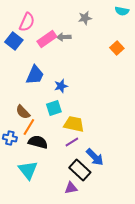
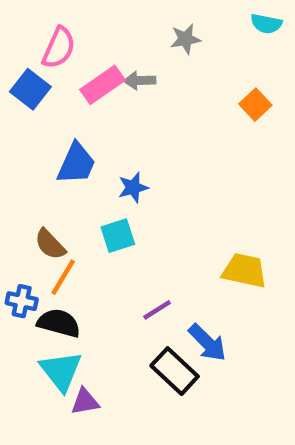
yellow trapezoid: (74, 124) -> (244, 271), moved
black semicircle: (38, 142) -> (59, 323), moved
purple triangle: (71, 188) -> (85, 402), moved

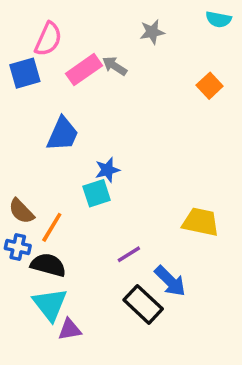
gray arrow: (140, 81) -> (115, 66), turned 35
blue square: (30, 89) -> (25, 73), turned 36
blue star: (133, 188) -> (107, 170), moved
brown semicircle: (50, 244) -> (21, 211), moved

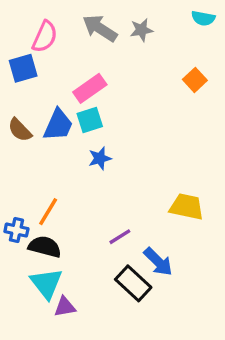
gray arrow: (115, 66) -> (100, 28), moved, size x1.5
pink rectangle: (84, 70) -> (90, 88), moved
cyan square: (97, 193) -> (90, 120), moved
brown semicircle: (21, 211) -> (20, 130), moved

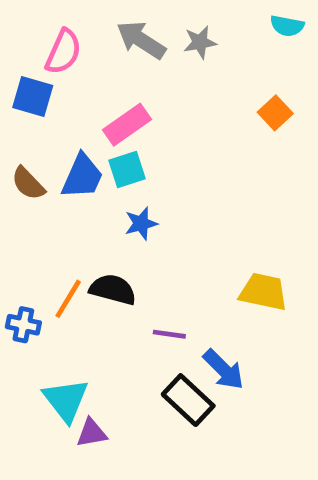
blue square: (23, 68) -> (33, 96), turned 32
purple line: (120, 237) -> (169, 334), turned 40
black semicircle: (45, 247) -> (113, 289), moved

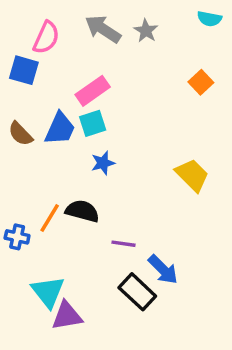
gray star: (200, 42) -> (146, 31), turned -30
yellow trapezoid: (263, 292) -> (192, 175), moved, turned 33
purple triangle: (92, 433) -> (67, 316), size x1.4

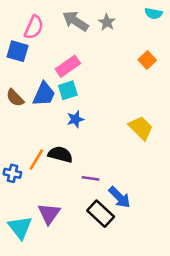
cyan triangle: (48, 292) -> (20, 227), moved
purple triangle: (67, 316) -> (49, 214), moved, turned -45

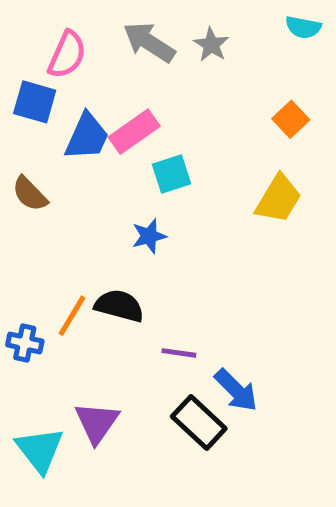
cyan square: (68, 90) -> (171, 174), moved
blue trapezoid: (44, 94) -> (87, 137), moved
yellow trapezoid: (141, 128) -> (278, 199), moved, turned 76

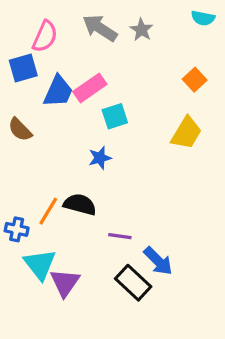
blue square: (35, 102) -> (23, 68), turned -32
cyan triangle: (40, 450) -> (40, 264), moved

